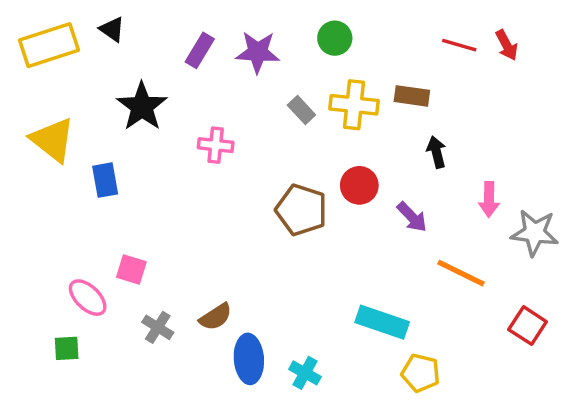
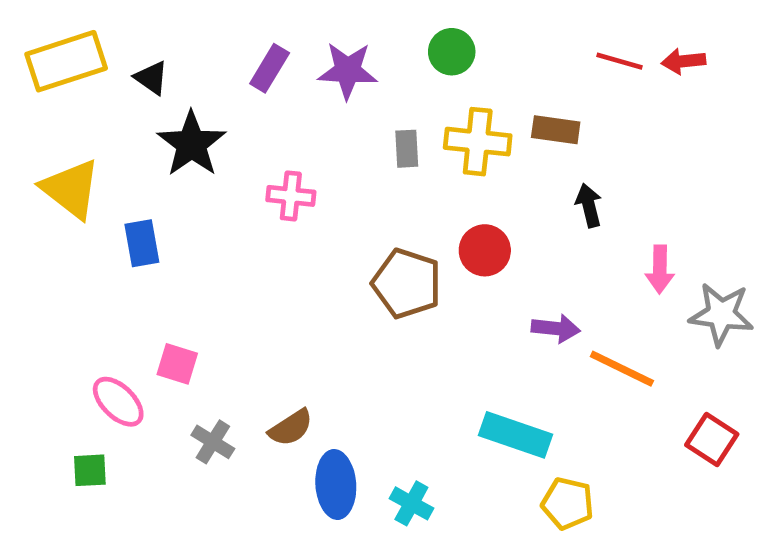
black triangle: (112, 29) -> (151, 78), moved
red arrow: (507, 45) -> (683, 61), turned 112
gray rectangle: (301, 110) -> (407, 149), turned 40
purple arrow: (412, 217) -> (556, 328), moved, turned -40

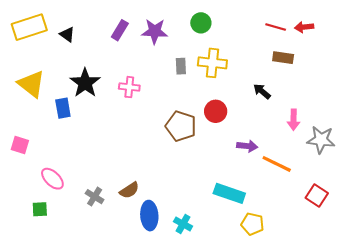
brown rectangle: (556, 130) -> (283, 58), moved
black star: (192, 144) -> (85, 83), moved
black arrow: (589, 205) -> (262, 91), turned -36
pink square: (177, 364) -> (20, 145), moved

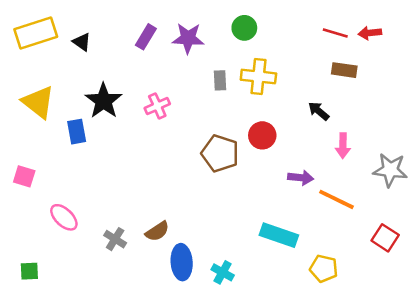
pink cross: (129, 87) -> (157, 106), turned -30
pink arrow: (294, 120) -> (343, 146), moved
green square: (40, 209) -> (29, 271), moved
yellow pentagon: (252, 224) -> (324, 269), moved

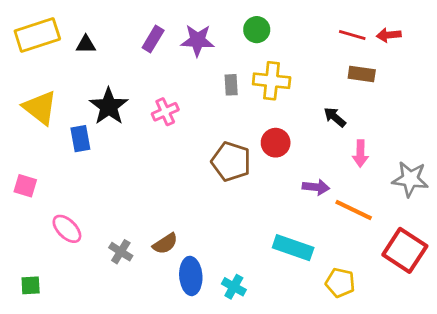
black triangle: (82, 42) -> (86, 44), turned -36
red square: (385, 238) -> (405, 250), size x1.5

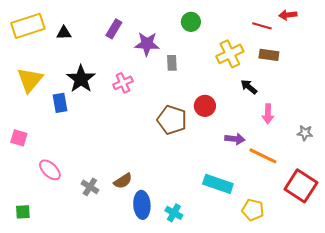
red arrow: (389, 35) -> (288, 15), moved
purple star: (198, 40) -> (147, 44), moved
yellow cross: (272, 81) -> (230, 54), moved, turned -32
yellow triangle: (40, 108) -> (30, 80), turned 32
gray star: (410, 179) -> (305, 133), size x0.6

